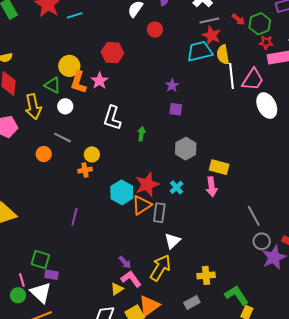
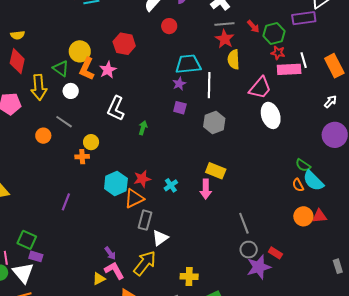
cyan trapezoid: (200, 51) -> (188, 64), moved
white line: (232, 76) -> (209, 85), moved
gray hexagon: (186, 149) -> (214, 123), moved
red star: (147, 185) -> (142, 179), size x0.7
gray rectangle: (159, 213) -> (145, 220), moved

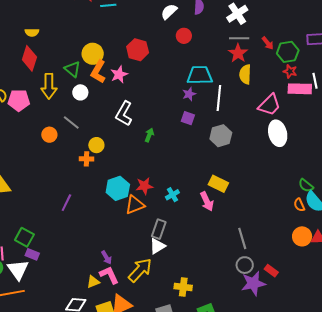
pink arrow: (206, 189) -> (207, 201), turned -30
gray rectangle: (145, 220) -> (159, 229), moved

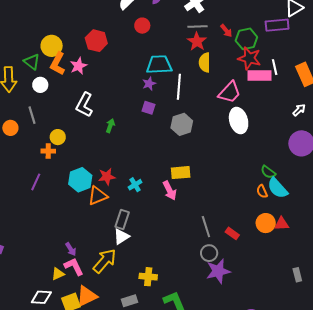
red star: (290, 71) -> (249, 58), size x1.6
gray line: (71, 122) -> (32, 115), turned 36
yellow rectangle: (218, 184) -> (181, 173), turned -30
purple line: (66, 203) -> (36, 182), moved
red rectangle: (271, 271) -> (232, 233), moved

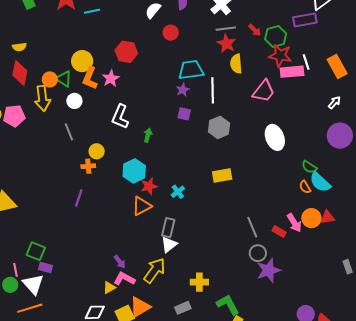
white ellipse: (239, 120) -> (275, 137), moved
orange circle: (10, 128) -> (50, 79), moved
cyan hexagon: (80, 180) -> (134, 171), moved
pink arrow: (170, 190) -> (294, 223), moved
pink L-shape: (74, 267) -> (124, 279), turned -30

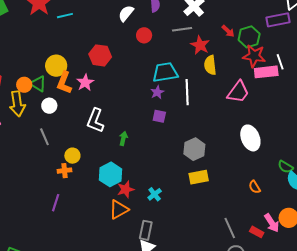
gray line: (226, 29) -> (182, 29), moved
gray hexagon: (219, 127) -> (194, 149), moved
orange semicircle: (305, 187) -> (255, 187), moved

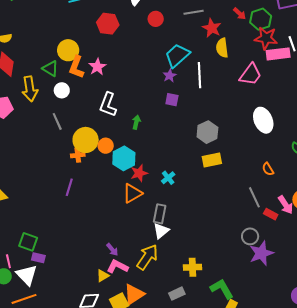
red hexagon: (100, 55) -> (108, 24), moved
cyan trapezoid: (165, 72) -> (177, 56), turned -32
orange circle: (24, 85) -> (106, 146), moved
yellow circle: (72, 156) -> (86, 140), size x1.6
gray line: (230, 228) -> (254, 197), moved

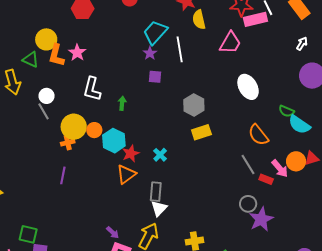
white circle: (62, 90) -> (47, 96), moved
orange semicircle: (268, 169) -> (258, 135), size x1.6

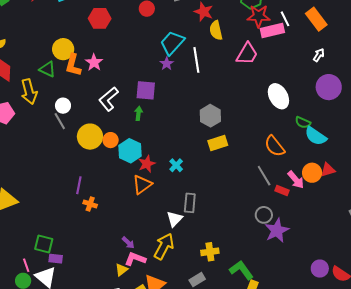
purple square: (155, 77) -> (146, 90), moved, size x1.5
white ellipse: (248, 87) -> (278, 96), moved
white L-shape: (92, 89) -> (109, 99), turned 35
orange cross: (68, 143) -> (90, 204), moved, turned 32
gray rectangle: (156, 192) -> (190, 203), moved

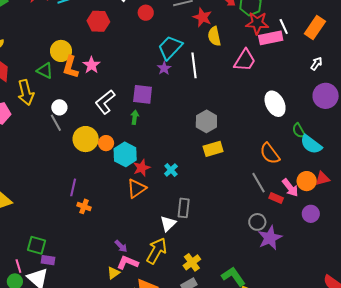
orange rectangle: (316, 19) -> (315, 28), turned 70
green semicircle: (303, 122) -> (299, 131), turned 35
yellow cross: (210, 252) -> (192, 262), moved, turned -30
purple circle: (320, 269) -> (311, 214), moved

